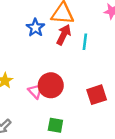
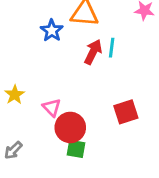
red arrow: (64, 35) -> (93, 52), moved
red circle: (51, 85) -> (70, 127), moved

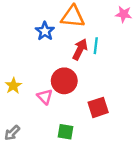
red square: (126, 112) -> (98, 107), moved
red circle: (70, 127) -> (64, 81), moved

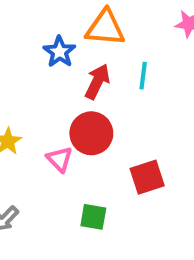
red arrow: (80, 49) -> (97, 82), moved

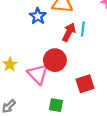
red arrow: (97, 82) -> (69, 32), moved
pink triangle: (60, 159) -> (38, 74), size x1.5

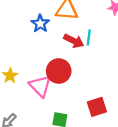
red arrow: (69, 32) -> (74, 41), turned 90
red square: (85, 84) -> (97, 107), moved

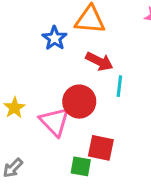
cyan line: (89, 37) -> (119, 86), moved
red square: (97, 107) -> (101, 148), moved, turned 30

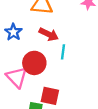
blue star: (55, 38) -> (13, 32), moved

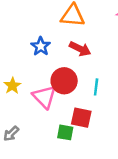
cyan line: (63, 52) -> (96, 87), moved

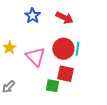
red circle: (64, 81) -> (63, 49), moved

